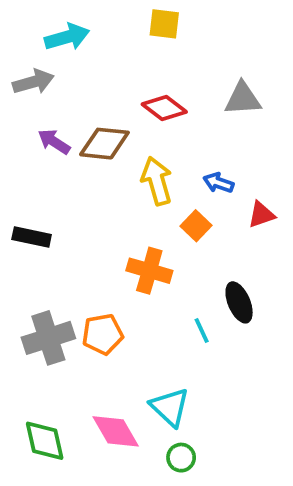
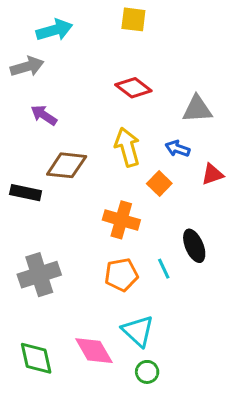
gray triangle: (243, 99) -> (197, 109), moved
brown diamond: (104, 144) -> (67, 165), moved
orange pentagon: (103, 334) -> (121, 275), moved

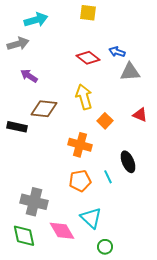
blue arrow: (178, 149) -> (117, 52), moved
red triangle: (212, 174) -> (140, 115), turned 42
gray cross: (39, 275) -> (34, 202), moved, turned 32
green circle: (147, 372) -> (105, 247), moved

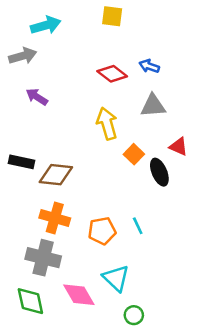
gray triangle: (130, 72) -> (153, 106), moved
brown diamond: (44, 109) -> (56, 175), moved
orange cross: (80, 145) -> (55, 218), moved
black ellipse: (128, 162) -> (159, 172), moved

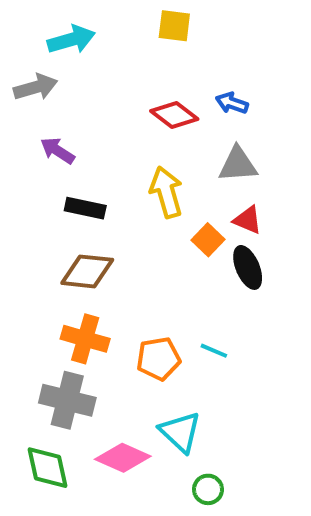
red triangle: (179, 147) -> (248, 220), moved
black rectangle: (21, 162) -> (85, 208), moved
cyan line: (138, 226) -> (214, 351), turned -42
pink diamond: (79, 295) -> (123, 458), turned -36

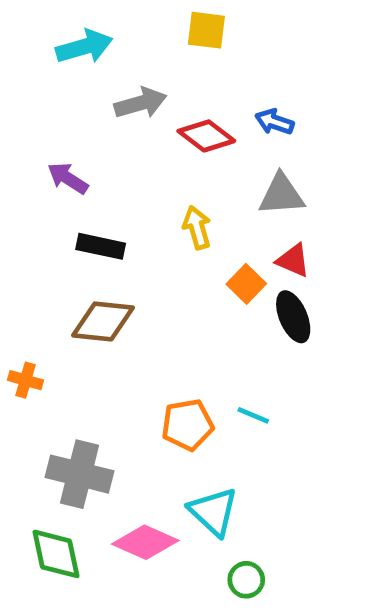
gray arrow: (36, 87) -> (141, 103), moved
yellow arrow: (166, 192) -> (197, 228), size x0.7
orange cross: (85, 339) -> (25, 380), moved, size x0.6

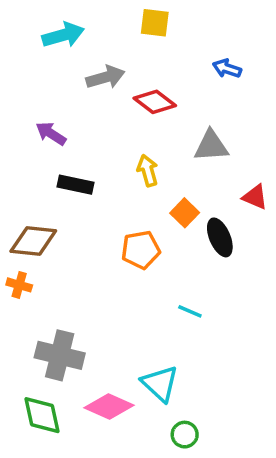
blue arrow: (274, 122) -> (227, 68), moved
red triangle: (293, 260) -> (255, 197), moved
brown diamond: (103, 321) -> (33, 241), moved
orange pentagon: (188, 425) -> (141, 250), moved

